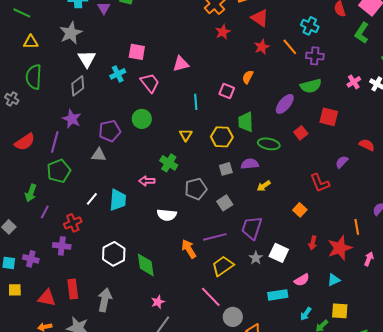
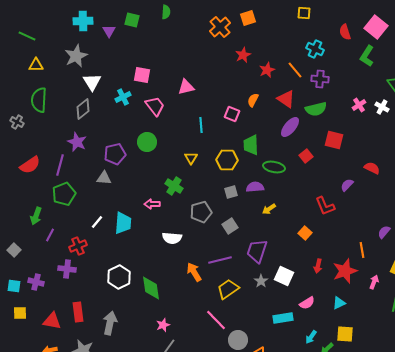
red triangle: (260, 18) -> (286, 99), moved
red star: (223, 32) -> (243, 55), moved

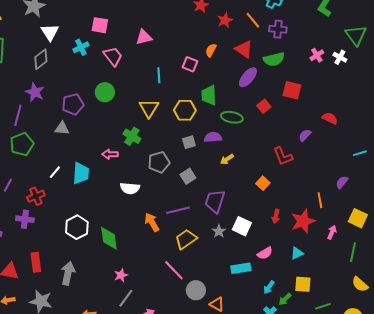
yellow triangle: (191, 158) -> (149, 108), size x1.5

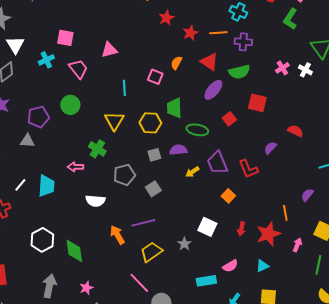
orange line: (253, 20) -> (218, 33), turned -54
purple trapezoid: (215, 201) -> (217, 163), moved, turned -40
white square: (242, 226) -> (207, 227), moved
gray arrow: (68, 273) -> (49, 286), moved

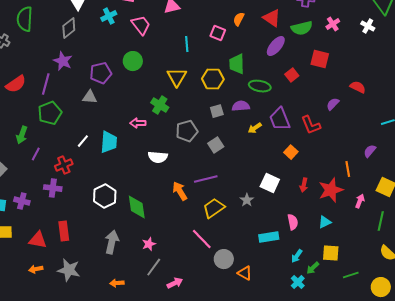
pink cross: (282, 68) -> (333, 24), moved
pink semicircle: (230, 266) -> (293, 222), turned -70

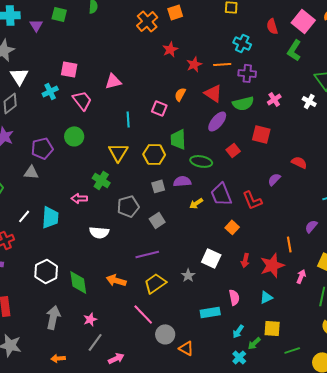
orange arrow: (180, 191) -> (116, 280), moved, turned -42

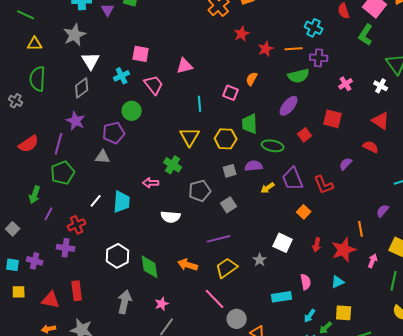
red triangle: (213, 93) -> (381, 121), moved
green semicircle: (243, 103) -> (299, 76), moved
green circle: (74, 136) -> (132, 111), moved

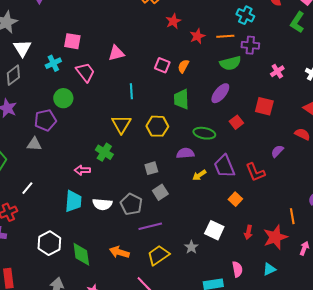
pink square: (231, 93) -> (162, 65), moved
green trapezoid: (250, 124) -> (181, 99), moved
gray square: (230, 171) -> (151, 168), moved
gray pentagon: (200, 191) -> (131, 204), moved, turned -30
cyan trapezoid: (122, 202) -> (73, 201), moved

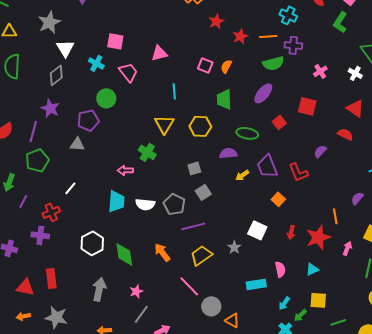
cyan cross: (53, 63) -> (96, 63), turned -35
orange arrow: (119, 252) -> (162, 252), turned 36

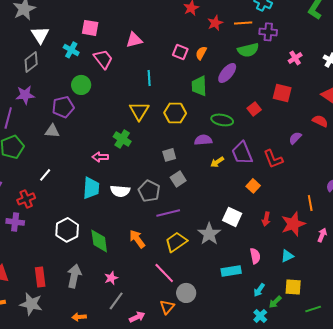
purple ellipse: (263, 93) -> (227, 73), moved
purple star: (50, 108) -> (25, 95), turned -30
gray star: (234, 247) -> (209, 234), size x1.6
red rectangle: (51, 278) -> (40, 277), moved
orange triangle: (232, 320) -> (167, 307), moved, turned 42

